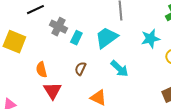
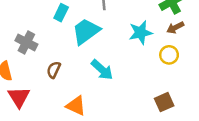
gray cross: (58, 27) -> (26, 42), moved
cyan rectangle: (76, 38) -> (61, 13), moved

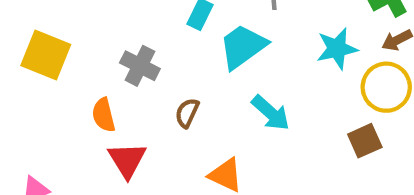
yellow circle: (169, 55) -> (386, 87), size x1.5
brown square: (164, 102) -> (365, 141), moved

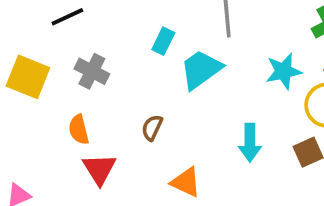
gray cross: (140, 66) -> (92, 71), moved
cyan arrow: (271, 113) -> (250, 143), moved, turned 48

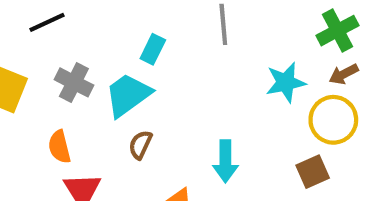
cyan trapezoid: (201, 69) -> (128, 95), moved
cyan arrow: (250, 143) -> (225, 161), moved

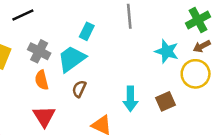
cyan star: (286, 82) -> (167, 51), turned 30
orange semicircle: (59, 147) -> (42, 80), moved
brown square: (313, 172) -> (165, 101), moved

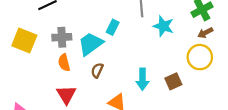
cyan rectangle: (87, 31) -> (113, 27), moved
gray cross: (39, 51) -> (62, 37), turned -30
cyan star: (167, 51) -> (163, 26), moved

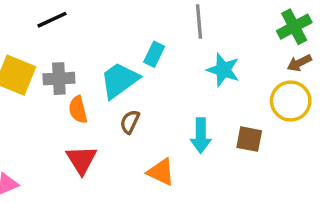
cyan star: (163, 26) -> (223, 70), moved
gray cross: (62, 37) -> (59, 79), moved
brown square: (173, 81) -> (249, 139), turned 35

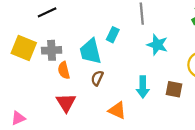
cyan trapezoid: (119, 80) -> (91, 51), turned -68

